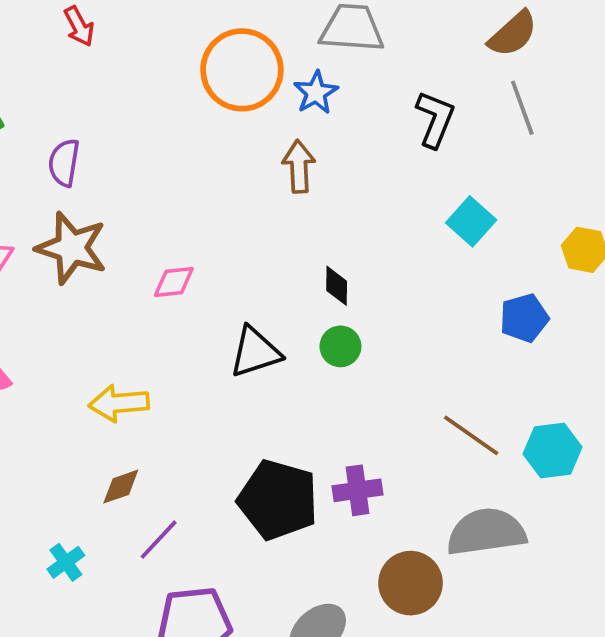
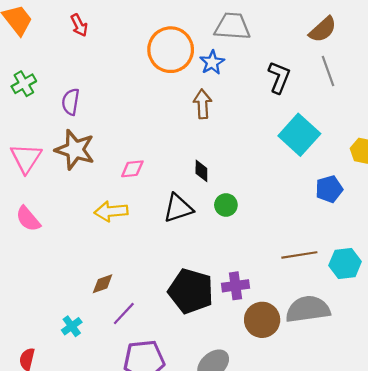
cyan square: (471, 221) -> (299, 135), size x1.5
black diamond: (337, 286) -> (201, 171), moved
yellow arrow: (119, 403) -> (111, 211), moved
brown line: (471, 435) -> (299, 255), turned -44
brown circle: (411, 583) -> (262, 320), moved

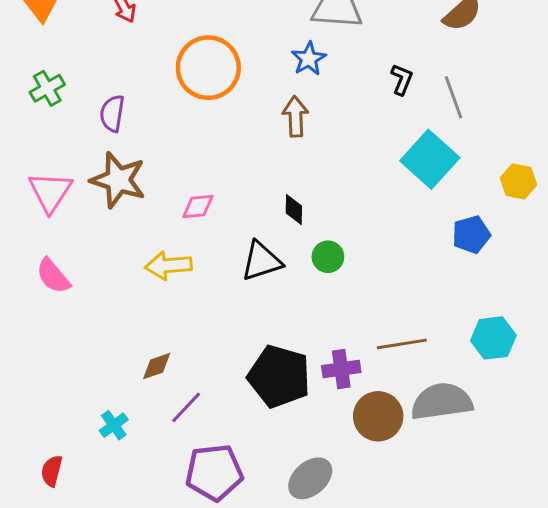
orange circle: (171, 50) -> (208, 68), moved
gray line: (328, 71) -> (453, 97), moved
black L-shape: (279, 77) -> (402, 79), size x0.7
brown line: (299, 255) -> (402, 344), moved

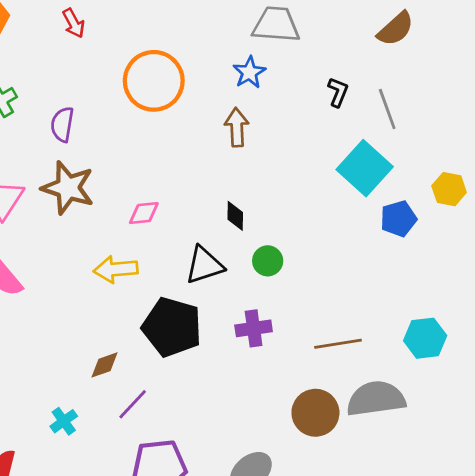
blue pentagon: (471, 235) -> (398, 219), moved
purple cross: (341, 369) -> (254, 328), moved
black pentagon: (279, 376) -> (172, 327), moved

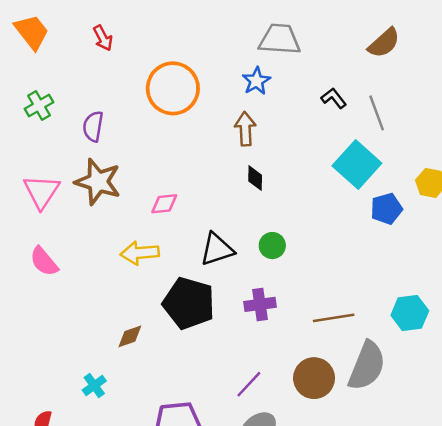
black L-shape: (338, 92) -> (334, 98), turned -60
black diamond: (235, 216) -> (255, 178), moved
gray semicircle: (376, 399) -> (367, 366), turned 120
purple line: (133, 404) -> (249, 384), moved

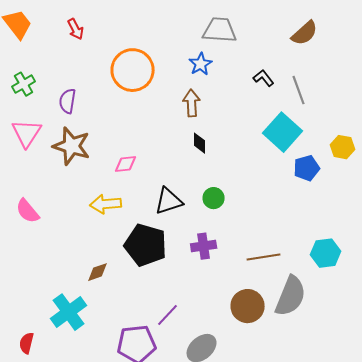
pink triangle: (41, 192) -> (27, 133), moved
purple line: (249, 384) -> (168, 315), moved
cyan cross: (94, 385) -> (69, 312), size x1.8

